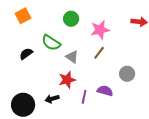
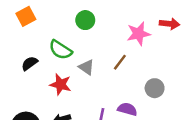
pink star: (100, 30) -> (138, 34), moved
red star: (67, 80) -> (61, 84), moved, turned 30

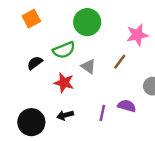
green circle: (85, 20) -> (87, 22), size x1.5
green semicircle: (61, 50) -> (64, 50), turned -55

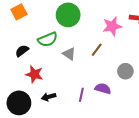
red star: (64, 83) -> (34, 74), moved

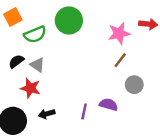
green semicircle: (48, 39) -> (35, 34), moved
brown line: (97, 50) -> (120, 60), moved
gray triangle: (69, 54) -> (37, 65), moved

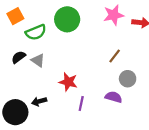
pink star: (119, 33) -> (114, 15), moved
red star: (30, 88) -> (68, 82), moved
purple semicircle: (109, 104) -> (114, 97), moved
black arrow: (47, 114) -> (39, 101), moved

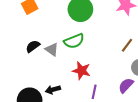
green semicircle: (36, 32) -> (74, 41), moved
purple semicircle: (114, 97) -> (126, 85), turned -63

